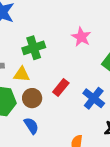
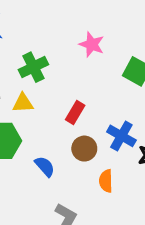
brown circle: (32, 98) -> (84, 149), moved
blue cross: (94, 98) -> (121, 136), moved

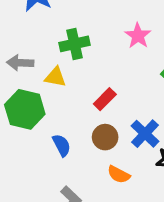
orange semicircle: (106, 181) -> (119, 174), turned -75

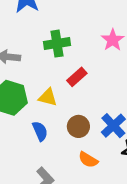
yellow triangle: (55, 77) -> (48, 97), moved
red rectangle: (105, 99) -> (77, 77), moved

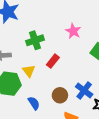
yellow triangle: (48, 97) -> (29, 71), moved, turned 48

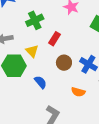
brown circle: (60, 95) -> (64, 63), moved

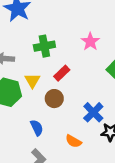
brown circle: (64, 63) -> (54, 99), moved
blue semicircle: (41, 82) -> (37, 128), moved

